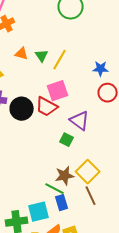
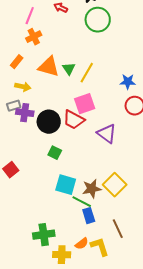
orange triangle: (22, 54) -> (49, 67), size x1.6
green square: (67, 140) -> (55, 153), moved
brown line: (91, 196) -> (118, 229), moved
cyan square: (39, 212) -> (66, 185), moved, turned 30

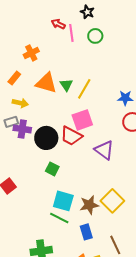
pink line: (30, 16) -> (71, 33), moved, turned -30
green circle: (98, 20) -> (95, 36), size x0.6
green line: (82, 202) -> (59, 218), moved

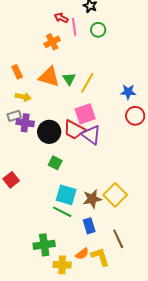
orange cross: (31, 53) -> (52, 42), moved
orange rectangle: (14, 78) -> (17, 72), turned -64
purple triangle: (104, 150) -> (91, 135), moved

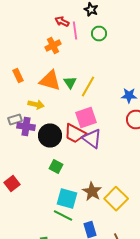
yellow arrow: (23, 97) -> (36, 104), moved
brown star: (92, 199) -> (92, 192), moved, turned -30

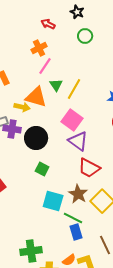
pink line: (75, 30) -> (45, 66), moved, turned 42
orange triangle: (50, 80) -> (36, 97), moved
pink square: (86, 118) -> (72, 120), turned -35
red trapezoid: (75, 134) -> (89, 168), moved
green line: (63, 216) -> (73, 218), moved

